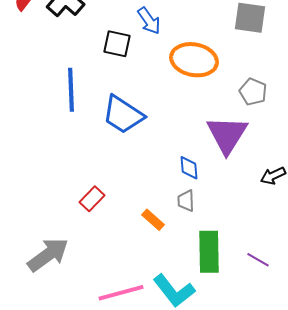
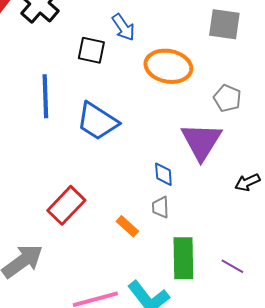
red rectangle: (92, 199) -> (66, 205), size x1.5

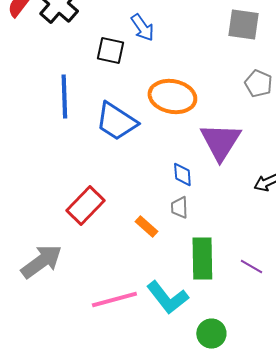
orange ellipse: (168, 66) -> (172, 96), moved
gray pentagon: (227, 98) -> (258, 84), moved

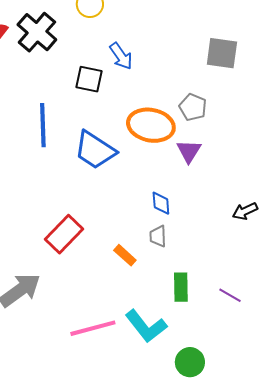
gray pentagon: (258, 84) -> (193, 107), moved
purple triangle: (220, 142) -> (189, 151), moved, size x0.6
green rectangle: (202, 258) -> (181, 287), size x0.7

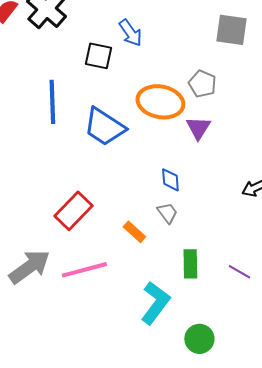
gray trapezoid: (158, 236) -> (167, 213), turned 145
cyan L-shape: (146, 326) -> (155, 303), turned -105
pink line: (93, 328) -> (84, 270), moved

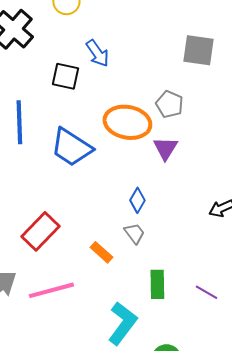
blue diamond: (170, 180) -> (137, 200), turned 35

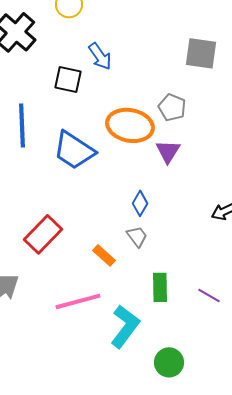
pink line: (51, 290) -> (78, 301), moved

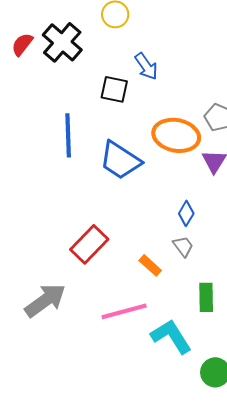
cyan L-shape: (125, 326) -> (171, 336), turned -69

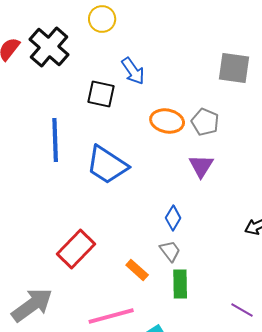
orange ellipse: (176, 135) -> (167, 121), moved, size x0.7
green rectangle: (206, 297) -> (180, 284), moved

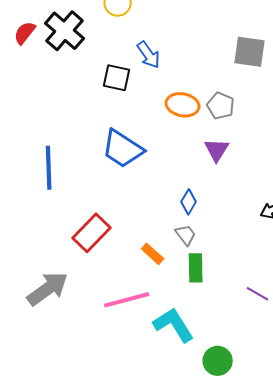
blue line: (55, 140) -> (49, 168), moved

